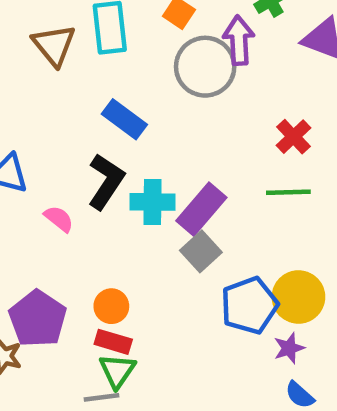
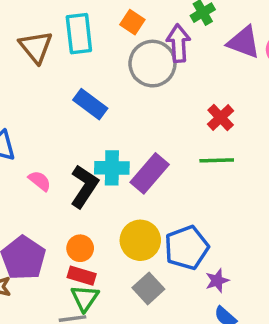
black L-shape: (106, 181) -> (84, 186), moved
gray square: (201, 251) -> (148, 288), moved
yellow circle: (298, 297) -> (140, 240), moved

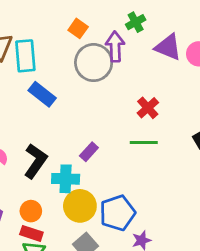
cyan rectangle: (79, 34) -> (25, 56), moved
cyan cross: (112, 168) -> (66, 179), moved
purple rectangle: (150, 173) -> (89, 152), size x0.6

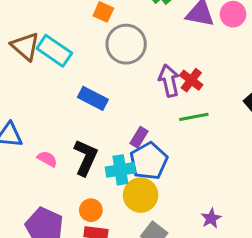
purple arrow: (115, 47) -> (169, 81), moved
cyan rectangle: (25, 56) -> (54, 51), turned -40
blue rectangle: (42, 94) -> (93, 98), moved
blue pentagon: (117, 213) -> (149, 161), moved

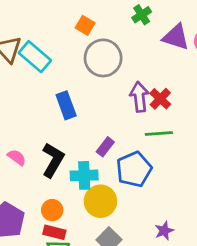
blue rectangle: (93, 98) -> (66, 105), turned 36
blue pentagon: (149, 161) -> (134, 169), moved

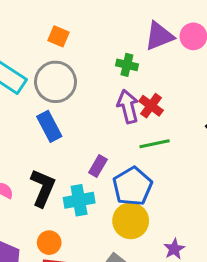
green cross: (142, 15) -> (127, 65), moved, turned -36
purple triangle: (176, 37) -> (159, 36), turned -32
gray circle: (103, 58) -> (56, 82), moved
yellow circle: (100, 201) -> (131, 221), moved

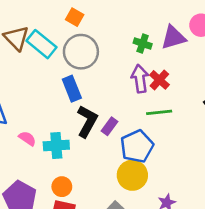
orange square: (58, 36) -> (75, 17), moved
purple triangle: (159, 36) -> (173, 37), moved
black L-shape: (43, 188) -> (87, 121), moved
cyan cross: (79, 200) -> (56, 146), moved

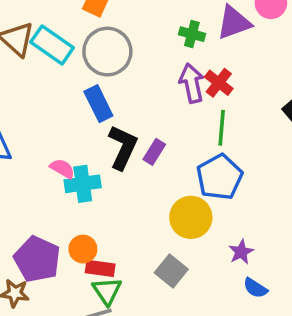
green line: (159, 112) -> (222, 128), turned -75
pink semicircle: (27, 138) -> (62, 169), moved
blue pentagon: (137, 146) -> (220, 177), moved
orange circle: (62, 187) -> (83, 249), moved

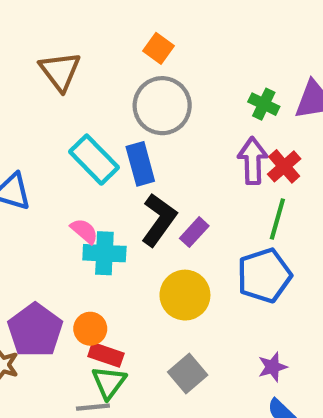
cyan rectangle: (52, 45) -> (94, 160), moved
yellow circle: (191, 217) -> (185, 295), moved

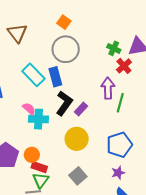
purple arrow: (253, 161) -> (108, 88), moved
red cross: (284, 166) -> (124, 66), moved
blue pentagon: (264, 276) -> (119, 145), moved

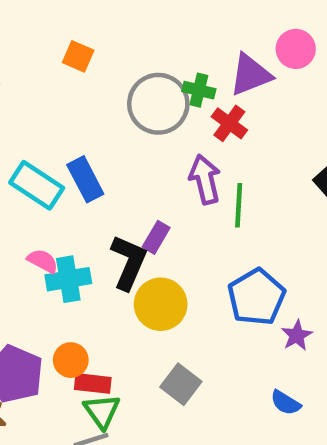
gray circle: (66, 49) -> (158, 104), moved
black L-shape: (64, 103) -> (129, 262), moved
purple star: (118, 173) -> (297, 335), moved

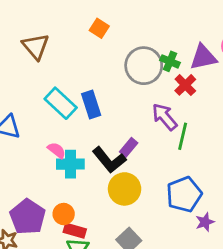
purple arrow: (205, 179) -> (165, 117), turned -36
black L-shape: (129, 262) -> (109, 160), turned 108

